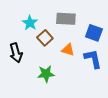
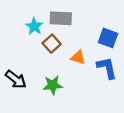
gray rectangle: (66, 19) -> (61, 18), moved
black arrow: (16, 53) -> (16, 79), moved, turned -36

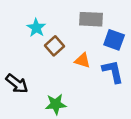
gray rectangle: (61, 18) -> (91, 19), moved
green star: (53, 85) -> (56, 104), moved

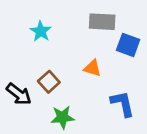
brown square: (54, 46) -> (49, 82), moved
blue L-shape: (113, 71) -> (123, 104), moved

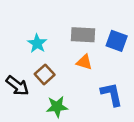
gray rectangle: (102, 22) -> (83, 35), moved
cyan star: (41, 31) -> (37, 43), moved

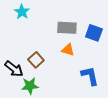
cyan star: (37, 43) -> (22, 12), moved
green star: (57, 107) -> (30, 86), moved

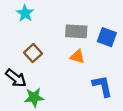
brown square: (36, 60) -> (33, 53), moved

